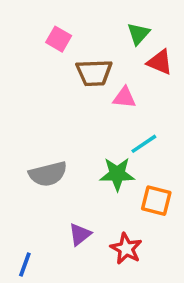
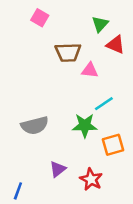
pink square: (59, 39) -> (40, 18), moved
orange square: (156, 201) -> (113, 145), turned -30

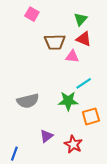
red triangle: (115, 45) -> (84, 39), moved

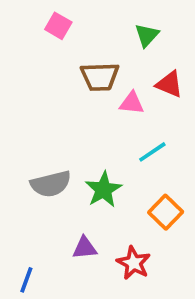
red triangle: (84, 39) -> (169, 84), moved
green star: (68, 101) -> (103, 190), moved, turned -30
orange square: (91, 116) -> (166, 212), turned -30
purple triangle: (46, 136) -> (85, 248), turned 32

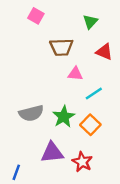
pink triangle: (132, 103) -> (75, 74), moved
orange square: (166, 212) -> (90, 125), moved
purple triangle: (85, 248) -> (52, 153), size x1.5

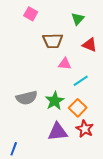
purple triangle: (52, 153) -> (58, 132), moved
red star: (82, 162) -> (85, 129), moved

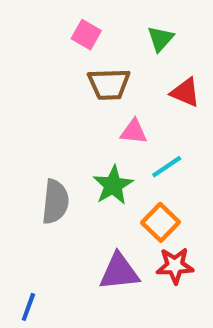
pink square: (31, 14) -> (86, 35), moved
gray semicircle: (27, 98) -> (55, 202), turned -70
green star: (55, 101) -> (113, 185), moved
red star: (85, 129) -> (175, 266), turned -30

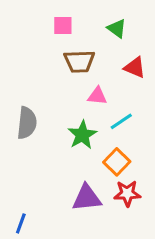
pink square: (86, 35) -> (63, 25), turned -30
green triangle: (160, 39) -> (117, 28), turned -36
gray semicircle: (55, 202) -> (27, 123), moved

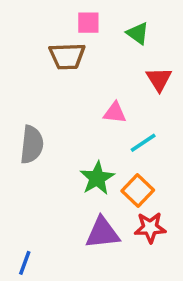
pink square: (63, 25) -> (88, 23), moved
brown trapezoid: (79, 61) -> (67, 56), moved
red triangle: (135, 67) -> (159, 79), turned 35
green star: (82, 135) -> (97, 178), moved

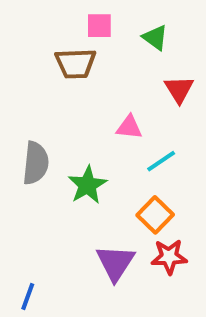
green star: (97, 178) -> (87, 185), moved
purple triangle: (102, 233) -> (115, 263), turned -51

